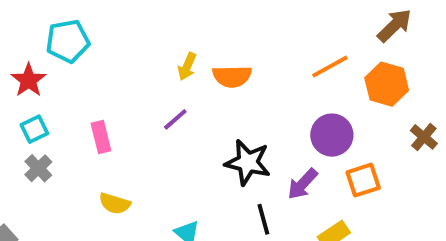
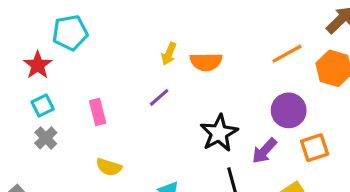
black star: (248, 162) -> (219, 133), turned 30

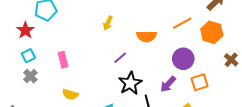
orange semicircle: (206, 62) -> (147, 36), moved
purple line: (159, 97) -> (120, 58), moved
black star: (219, 133) -> (130, 83), moved

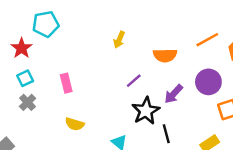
purple arrow: (168, 84) -> (173, 94), moved

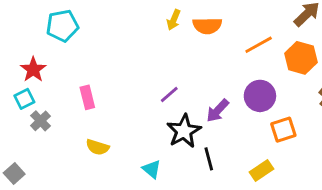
yellow arrow: (119, 40) -> (174, 20), moved
red star: (22, 48) -> (33, 70), moved
orange semicircle: (165, 55) -> (207, 26), moved
cyan square: (25, 78) -> (24, 99), moved

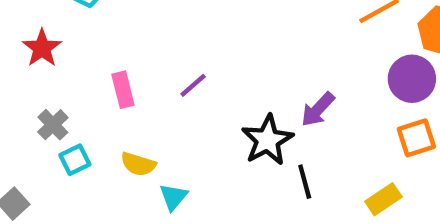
purple line: (169, 94) -> (193, 85), moved
purple circle: (260, 96) -> (412, 79), moved
cyan square: (24, 99) -> (75, 160), moved
cyan triangle: (152, 169) -> (173, 197), moved, turned 30

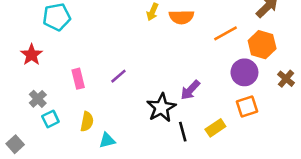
yellow semicircle: (138, 164) -> (87, 122), turned -96
cyan triangle: (173, 197) -> (107, 140), turned 36
yellow rectangle: (383, 199) -> (215, 128), moved

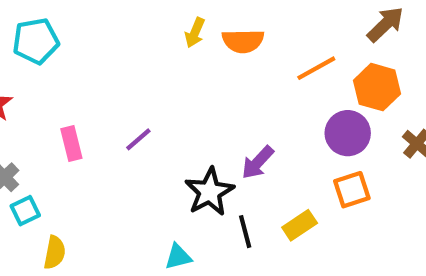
yellow semicircle: (87, 122) -> (55, 252), moved
cyan triangle: (107, 140) -> (178, 257), moved

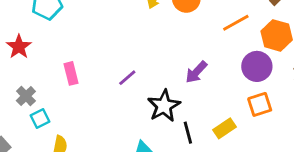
purple line: (138, 139) -> (127, 78), moved
purple arrow: (258, 162) -> (196, 72), moved

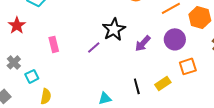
purple circle: (257, 66) -> (175, 39), moved
gray cross: (26, 96) -> (14, 62), moved
black star: (164, 106) -> (114, 29), moved

